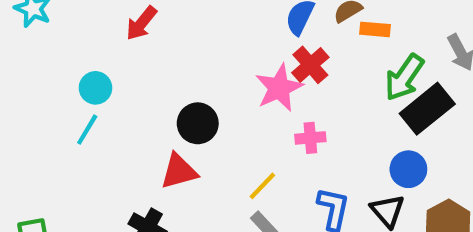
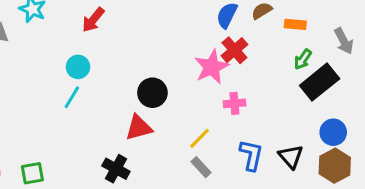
red arrow: (141, 23) -> (93, 20), moved
orange rectangle: (375, 29) -> (295, 24), moved
green arrow: (404, 77) -> (303, 59), size x0.6
blue circle: (408, 169) -> (333, 132), moved

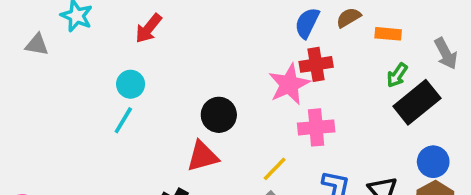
red cross: (234, 50) -> (316, 64), turned 32
pink cross: (234, 103) -> (316, 127), size x1.4

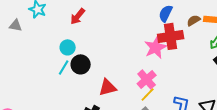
brown semicircle: (349, 18) -> (194, 20), moved
red cross: (316, 64) -> (171, 36), size x1.4
black circle: (219, 115) -> (81, 64), moved
pink cross: (316, 127) -> (147, 79), moved, turned -36

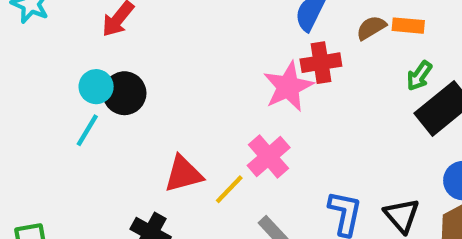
red cross: (171, 36) -> (321, 63), size x0.7
black circle: (81, 64) -> (124, 93), moved
yellow line: (148, 94) -> (229, 189), moved

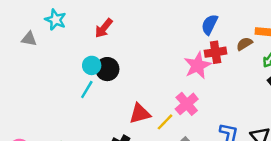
brown semicircle: (371, 28) -> (244, 44), moved

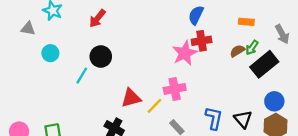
brown semicircle: (244, 44) -> (237, 51), moved
cyan circle: (92, 65) -> (50, 53), moved
pink cross: (187, 104) -> (175, 89), turned 30

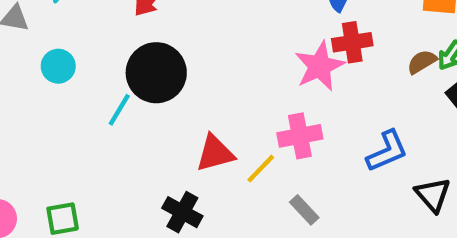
black circle: (101, 57) -> (156, 73), size x1.4
blue L-shape: (214, 118) -> (387, 151), moved, turned 55

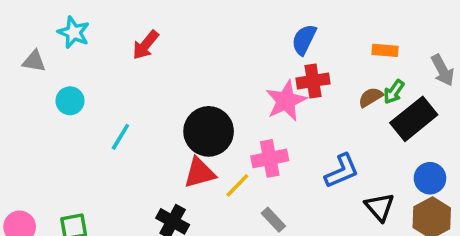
black circle: (156, 73) -> (209, 131), moved

